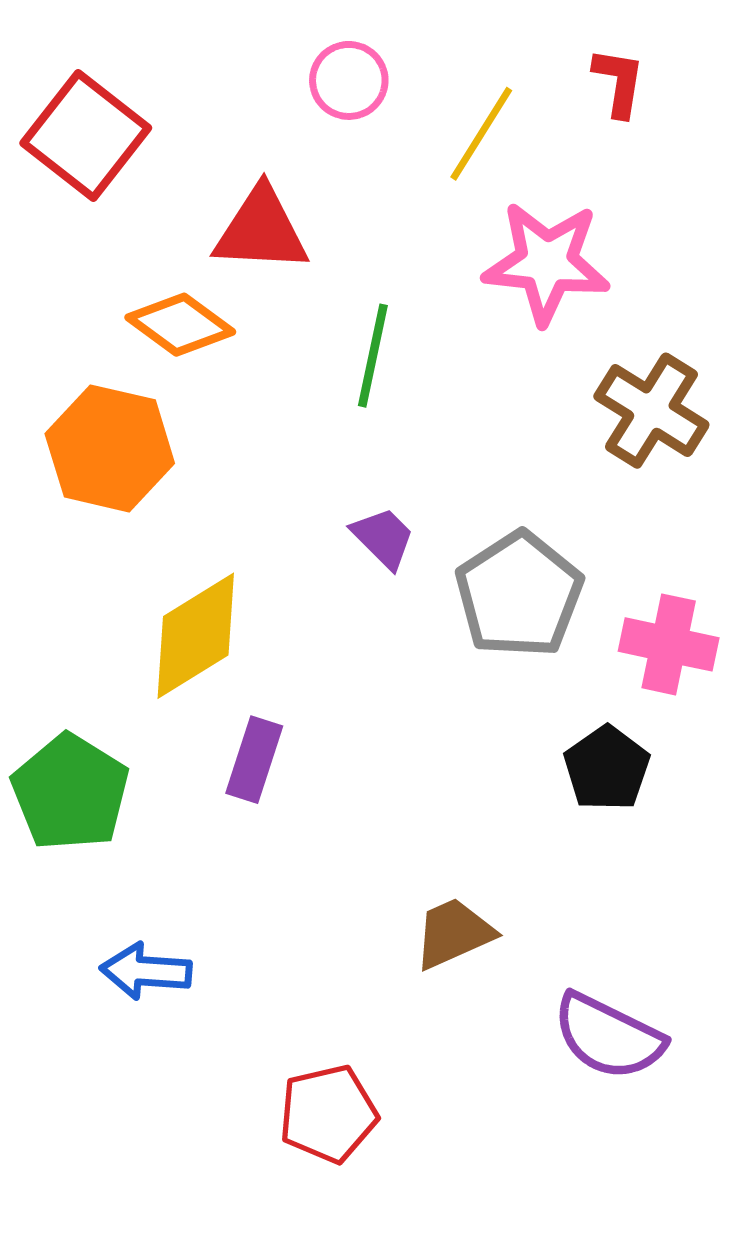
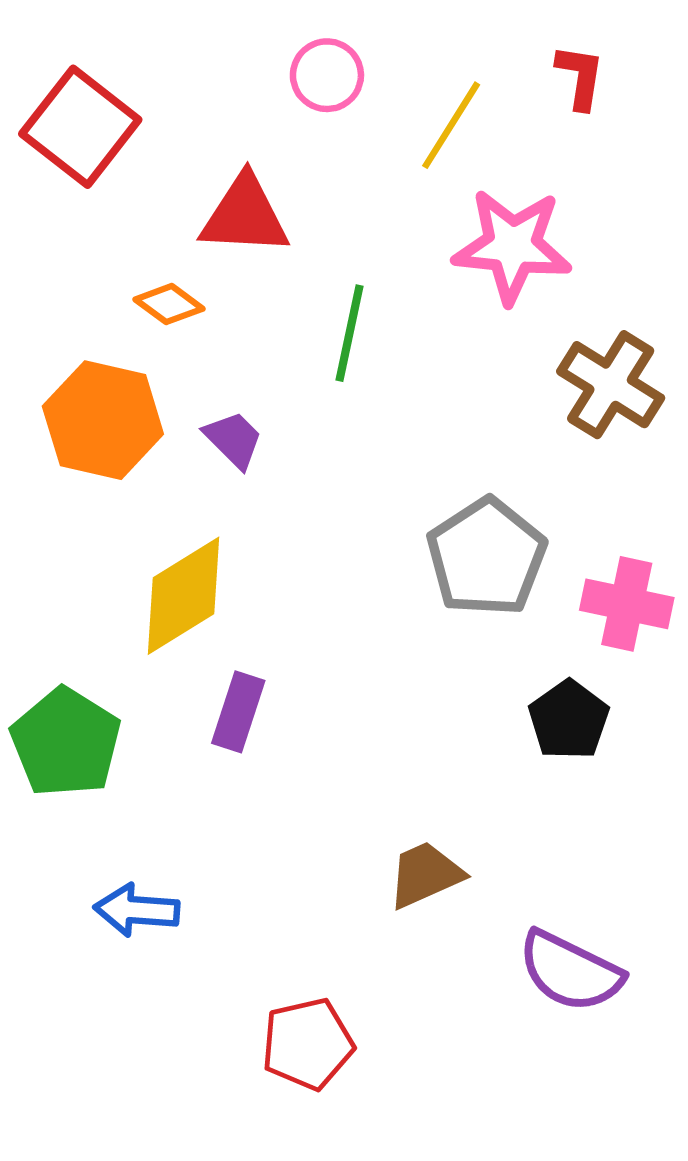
orange diamond: (180, 325) -> (169, 304), size x0.7
purple trapezoid: (383, 538) -> (233, 439), moved

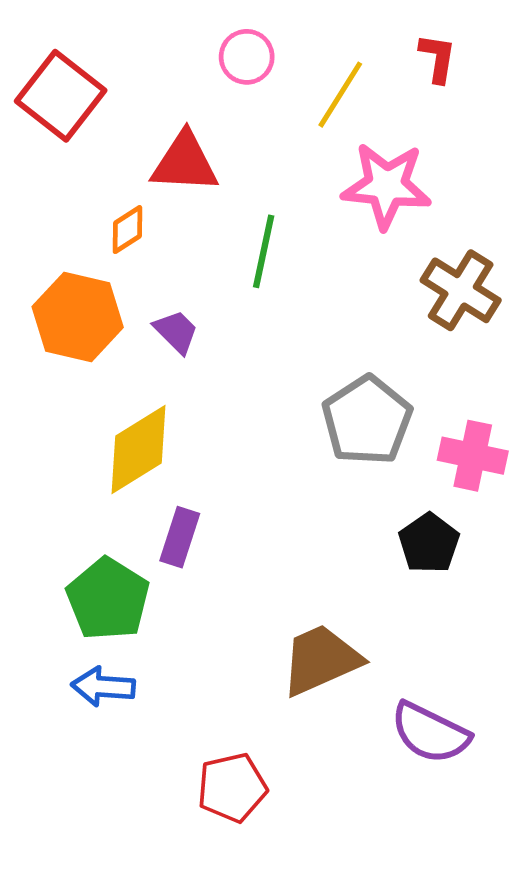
orange diamond: (169, 304) -> (127, 229), turned -69
green pentagon: (66, 742) -> (108, 599), moved
brown trapezoid: (425, 875) -> (321, 660), size x1.4

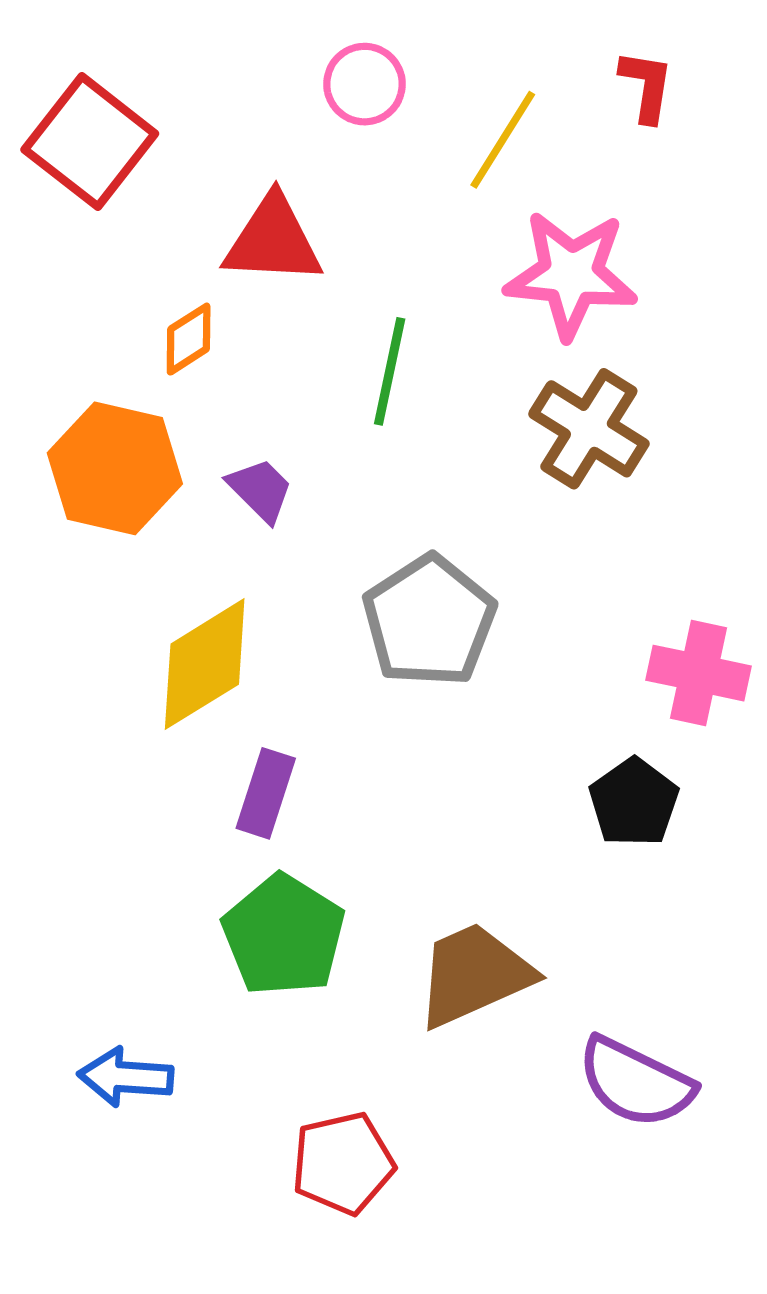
brown cross: (461, 290) -> (589, 429), moved
gray pentagon: (367, 420) -> (429, 621), moved
green pentagon: (108, 599) -> (284, 935), moved
blue arrow: (103, 687) -> (126, 1077), moved

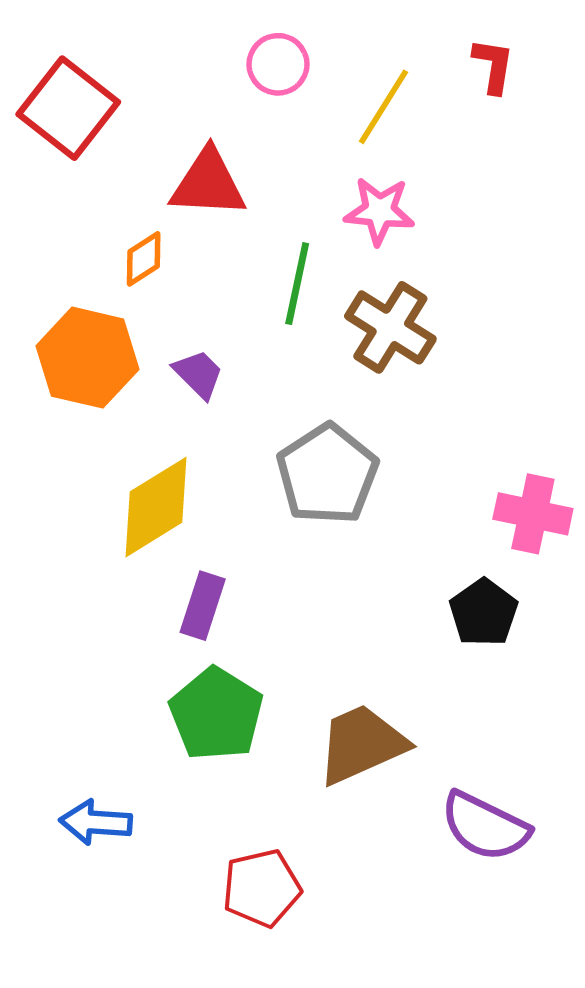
pink star: (571, 274) -> (379, 211), moved, size x0.7
brown cross: (589, 429) -> (390, 327), moved

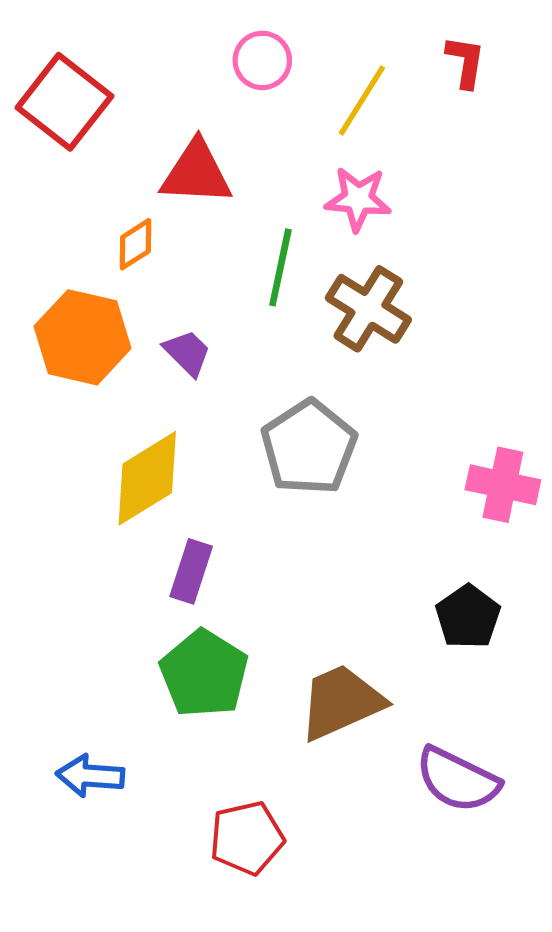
black pentagon: (484, 613) -> (468, 617), moved

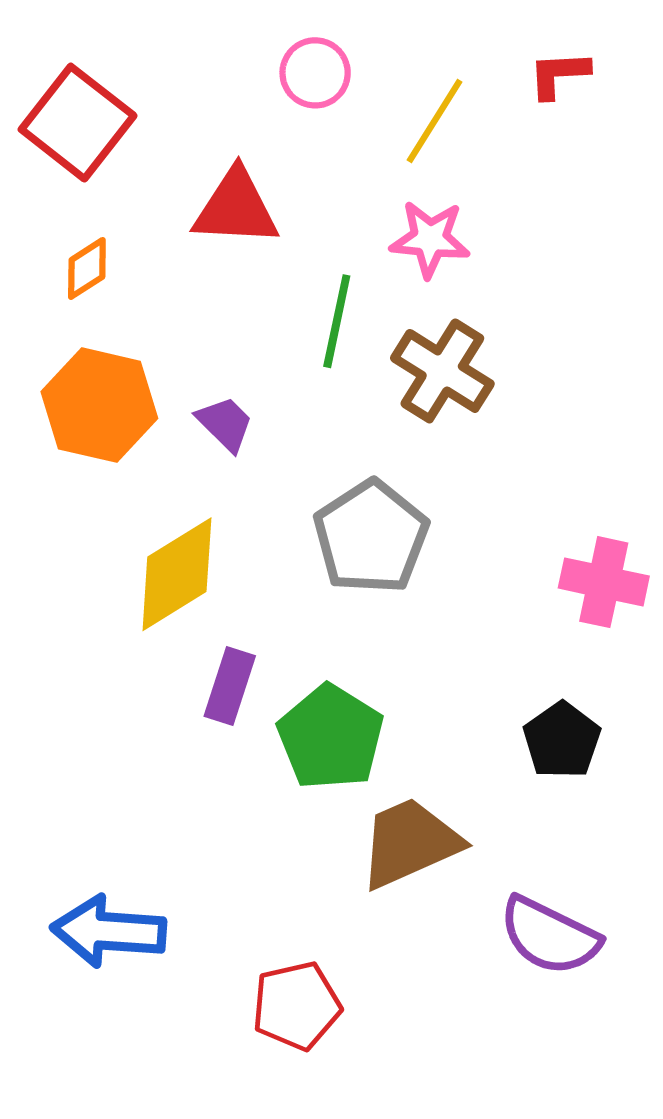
red L-shape: (465, 62) -> (559, 74), turned -102
orange diamond: (136, 244) -> (87, 268), moved
green pentagon: (204, 674) -> (331, 737), moved
blue arrow: (90, 776) -> (109, 931), size x1.4

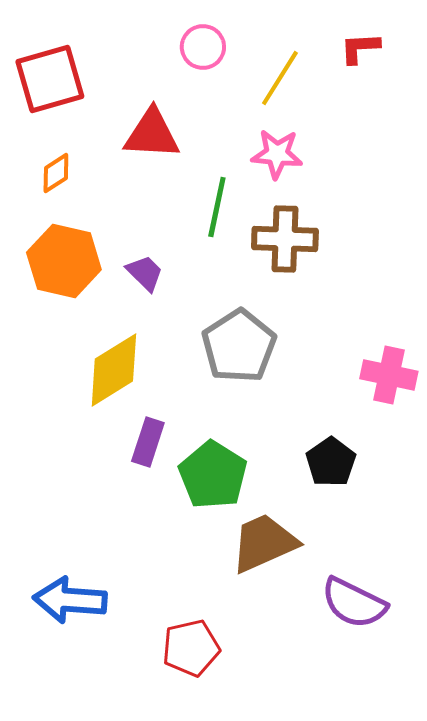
red square: (78, 123) -> (50, 79), turned 36
brown cross: (442, 371) -> (285, 239), turned -30
black pentagon: (562, 740) -> (331, 462), moved

